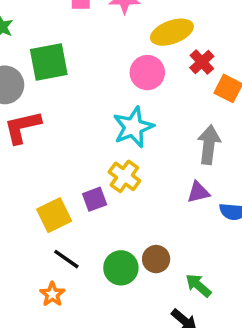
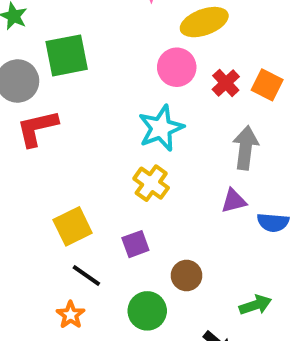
red cross: (202, 62) -> (226, 83), moved
purple square: (95, 199) -> (135, 244), moved
green circle: (121, 268) -> (147, 311), moved
green arrow: (198, 285) -> (255, 305), moved, turned 120

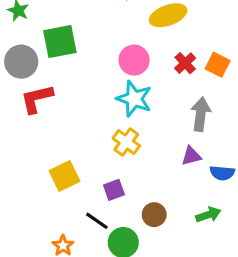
pink circle: (177, 67) -> (134, 60), moved
cyan star: (161, 128) -> (134, 99), turned -30
black line: (86, 276) -> (97, 221), moved
green arrow: (255, 305) -> (208, 215), moved

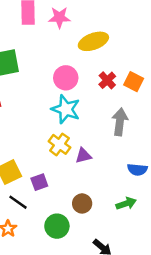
purple triangle: (191, 156) -> (83, 156), moved
purple square: (114, 190) -> (39, 182), moved
black line: (97, 221) -> (18, 202), moved

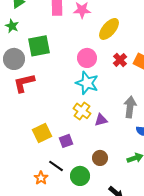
yellow ellipse: (93, 41) -> (109, 29), turned -30
gray arrow: (120, 122) -> (130, 107), moved
black line: (18, 202) -> (56, 166), moved

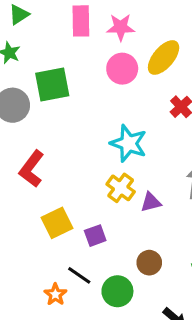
pink circle: (87, 58) -> (122, 69), moved
red L-shape: (24, 83) -> (32, 169), moved, turned -40

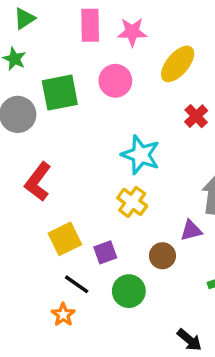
pink circle: (122, 69) -> (115, 81), moved
purple triangle: (151, 202) -> (191, 231), moved
brown circle: (149, 263) -> (162, 256), moved
black line: (79, 275) -> (77, 284), moved
green circle: (117, 291) -> (129, 291), moved

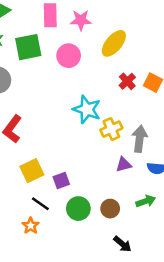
green square: (60, 93) -> (28, 47), moved
yellow cross: (132, 202) -> (111, 129), moved, turned 30
brown circle: (162, 256) -> (110, 209), moved

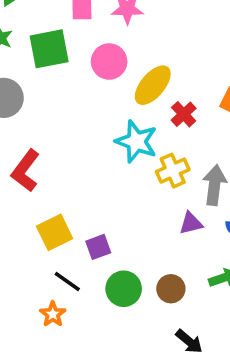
yellow ellipse: (114, 43) -> (153, 85), moved
red cross: (127, 81) -> (184, 114), moved

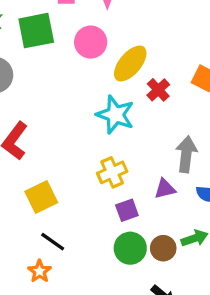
yellow cross: (173, 171) -> (112, 172), moved
purple square: (98, 247) -> (127, 210), moved
green circle: (124, 289) -> (130, 248), moved
brown circle: (171, 289) -> (163, 248), moved

